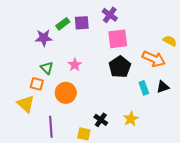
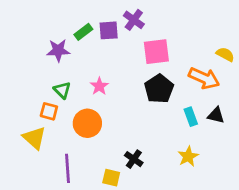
purple cross: (110, 15) -> (134, 20), moved
black triangle: (163, 87) -> (216, 115), turned 32
yellow star: (131, 119) -> (188, 156), moved

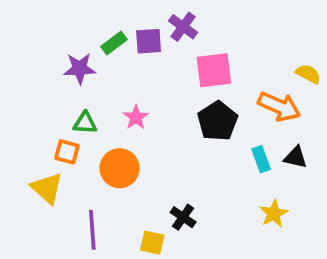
green triangle: (62, 90) -> (85, 123), turned -42
yellow star: (188, 156) -> (274, 214), moved

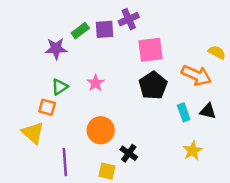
purple cross: (183, 27) -> (129, 19), turned 30
green triangle: (85, 123) -> (60, 87), turned -36
orange circle: (120, 168) -> (101, 130), moved

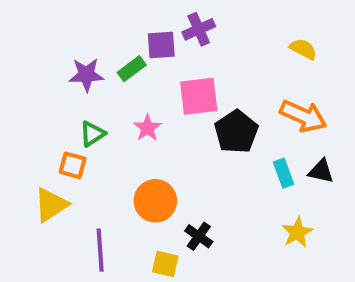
green rectangle: (80, 31) -> (132, 69), moved
pink square: (150, 50) -> (199, 96), moved
yellow semicircle: (217, 52) -> (303, 49), moved
yellow triangle: (33, 133) -> (51, 205), turned 45

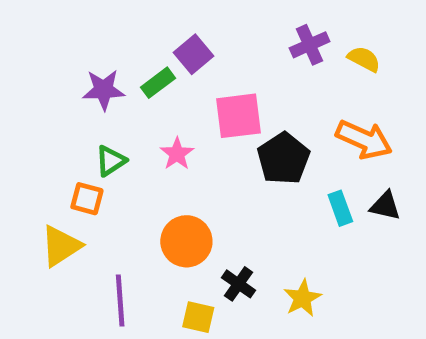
purple cross: (199, 29) -> (310, 45), moved
purple square: (161, 45) -> (194, 54), turned -36
yellow star: (297, 232) -> (302, 298), moved

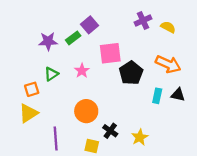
orange square: (87, 199) -> (32, 89), moved, turned -32
cyan rectangle: (340, 208) -> (157, 96), turned 32

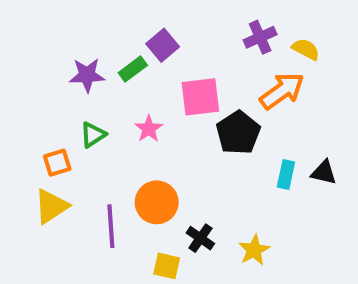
orange arrow: (168, 64) -> (282, 91), moved, turned -60
purple line: (56, 138) -> (111, 226), moved

